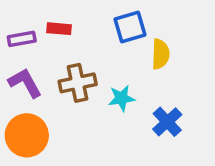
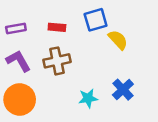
red rectangle: (59, 29) -> (57, 27), moved
yellow semicircle: (160, 54) -> (118, 40), turned -45
cyan star: (122, 98) -> (88, 98), moved

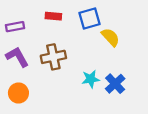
red rectangle: (57, 27) -> (53, 16), moved
cyan star: (88, 98) -> (91, 79), moved
orange circle: (20, 99) -> (18, 93), size x0.7

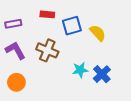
blue square: (89, 18) -> (72, 26), moved
brown cross: (53, 57) -> (47, 50), turned 35

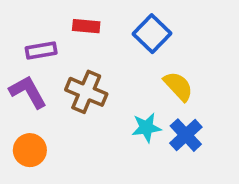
purple rectangle: (13, 24) -> (41, 51), moved
blue square: (72, 26) -> (152, 34), moved, turned -30
yellow semicircle: (98, 33) -> (178, 86), moved

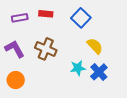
purple rectangle: (41, 51) -> (20, 18), moved

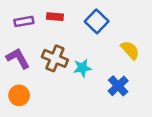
yellow semicircle: (95, 46) -> (130, 50), moved
cyan star: (78, 68) -> (82, 68), moved

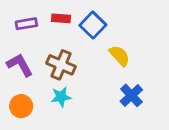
blue square: (97, 21) -> (93, 25), moved
yellow semicircle: (130, 50) -> (119, 56), moved
cyan star: (82, 68) -> (61, 97), moved

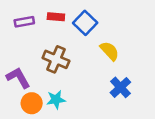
purple L-shape: (20, 65) -> (18, 78), moved
cyan star: (61, 97) -> (56, 100), moved
orange circle: (21, 106) -> (32, 103), moved

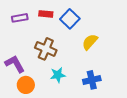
yellow semicircle: (110, 51) -> (90, 42), turned -96
blue cross: (120, 87) -> (92, 80), moved, turned 30
cyan star: (56, 100) -> (58, 75), moved

